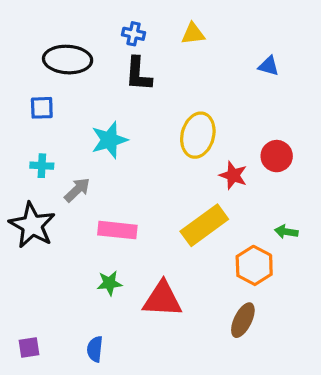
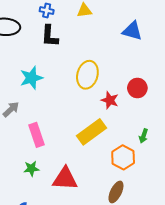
blue triangle: (269, 66) -> (132, 31), size x1.5
pink rectangle: (117, 230) -> (36, 135), turned 65
green arrow: (286, 232) -> (143, 136), turned -80

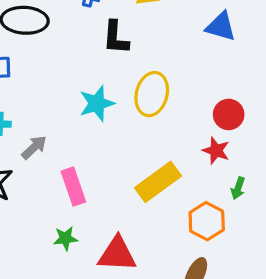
black L-shape: (50, 36) -> (116, 38), moved
cyan star: (31, 78) -> (97, 103), moved
red star: (110, 100) -> (216, 151), moved

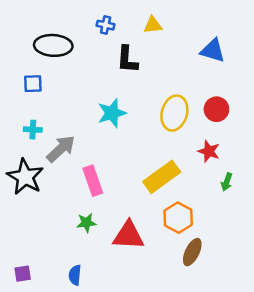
yellow ellipse: (152, 94) -> (174, 113), moved
red circle: (229, 114) -> (216, 109), moved
gray arrow: (34, 147) -> (61, 149), size x1.4
orange hexagon: (207, 221) -> (178, 218), moved

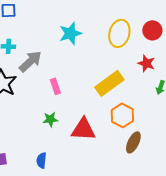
pink rectangle: (93, 181) -> (55, 86), size x0.7

